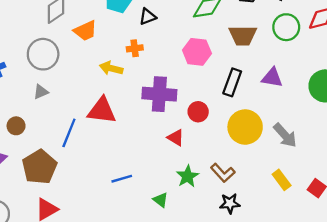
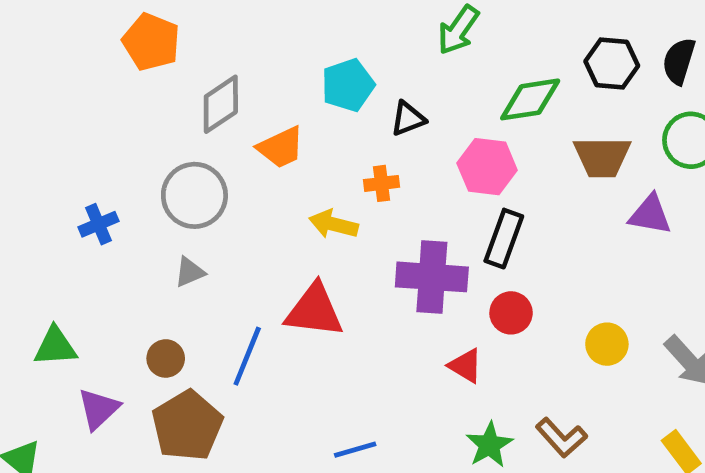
pink hexagon: (197, 52) -> (487, 167), moved
purple triangle: (272, 78) -> (650, 215), moved
black rectangle: (232, 82) -> (504, 239), moved
brown circle: (16, 126) -> (166, 358), moved
yellow circle: (245, 127) -> (607, 344), size x0.6

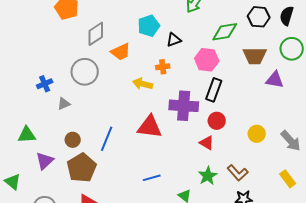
gray triangle: (190, 272) -> (64, 104), moved
red triangle: (314, 311) -> (150, 127), moved
red triangle: (465, 366) -> (207, 143), moved

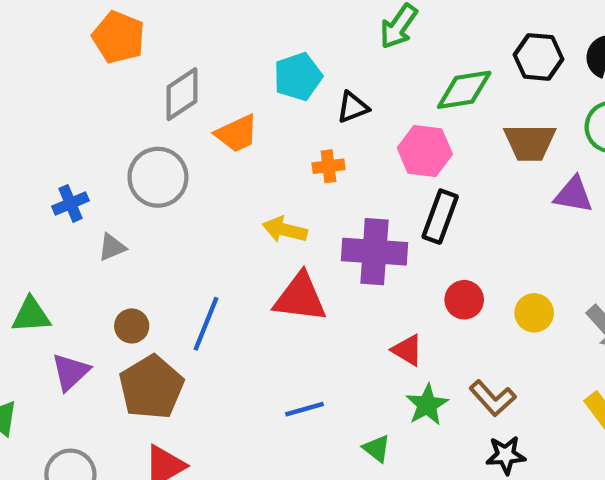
yellow arrow: (143, 84) -> (285, 230), moved
red circle: (217, 121) -> (464, 300), moved
red triangle: (207, 143) -> (407, 350), moved

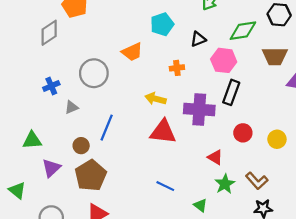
gray diamond: (182, 94) -> (49, 33), moved
black triangle: (353, 107) -> (198, 39), moved
blue line: (206, 324) -> (107, 128), moved
blue line: (304, 409) -> (165, 186), turned 42

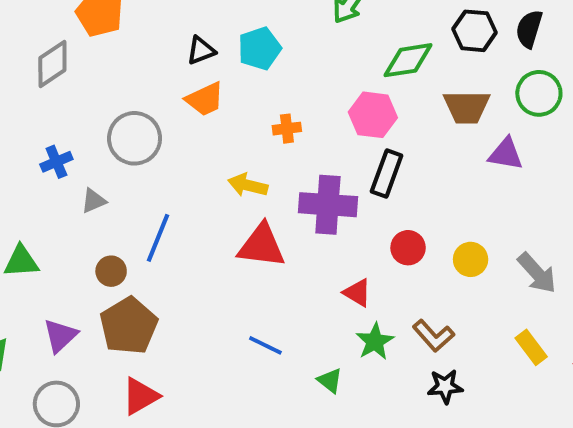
black triangle: (198, 39) -> (201, 50), moved
purple triangle: (51, 168) -> (60, 336), moved

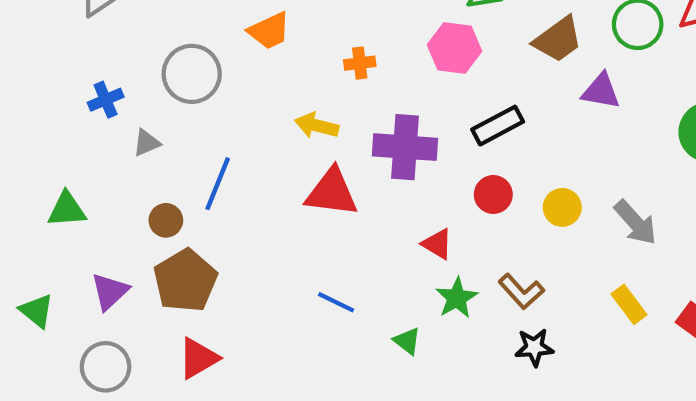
brown trapezoid: (467, 107) -> (558, 39), turned -36
black rectangle: (387, 173) -> (498, 126), moved, turned 42

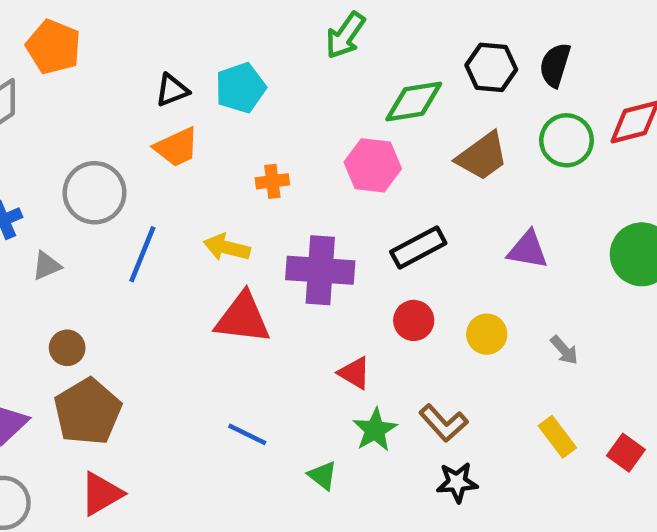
purple triangle: (601, 91) -> (528, 250), moved
blue line: (218, 184) -> (142, 254), moved
gray arrow: (635, 222) -> (564, 350), size x0.6

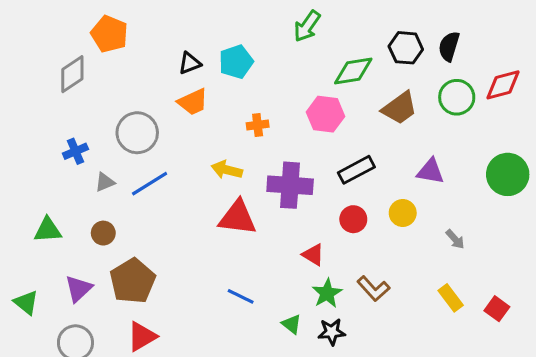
blue line: (142, 254) -> (150, 184), moved, turned 36
yellow circle: (487, 334) -> (403, 213), moved
brown circle: (67, 348) -> (103, 233), moved
black star: (457, 482) -> (332, 332), moved

